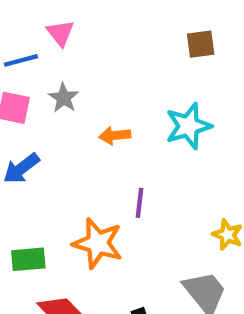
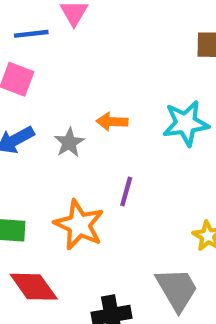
gray star: (64, 98) -> (69, 143), moved

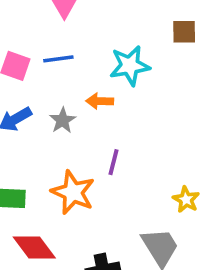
blue line: (31, 34) -> (58, 59), moved
cyan star: (186, 123) -> (130, 66), moved

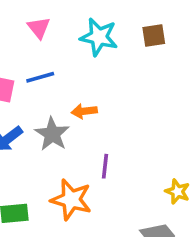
cyan star: (130, 66) -> (99, 37), moved, turned 30
gray star: (63, 120) -> (52, 134), size x1.4

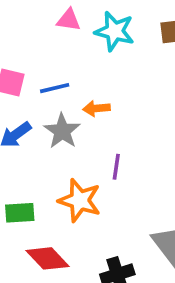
pink triangle: (39, 28) -> (69, 20), moved, turned -45
blue line: (40, 77) -> (55, 88), moved

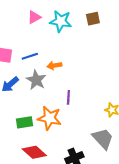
pink triangle: (69, 20) -> (34, 17), turned -32
green rectangle: (20, 213) -> (25, 122), moved

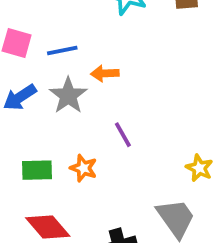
purple line: (68, 97) -> (123, 135), turned -40
orange star: (49, 118) -> (83, 168), size x0.6

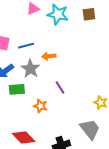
green rectangle: (37, 170) -> (17, 89), moved

